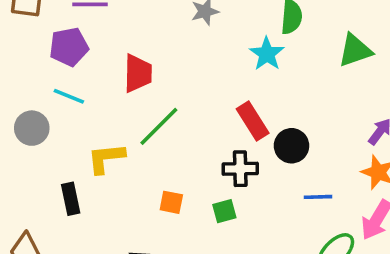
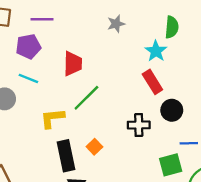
red rectangle: (253, 121) -> (152, 82), moved
black rectangle: (71, 199) -> (66, 156), moved, size x1.5
orange square: (171, 202) -> (94, 147), turned 35
green square: (224, 211) -> (171, 165), moved, size x1.5

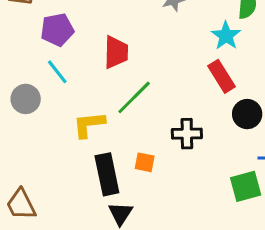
cyan line: (28, 78) -> (57, 72), turned 30
black cross: (139, 125) -> (187, 134), moved
orange square: (94, 147) -> (145, 162), turned -35

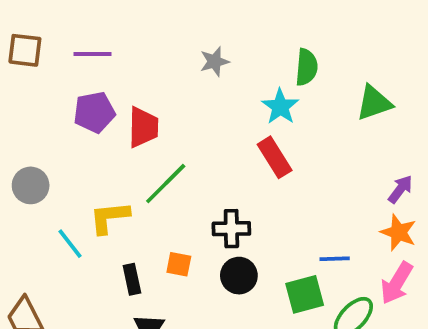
purple pentagon: (57, 30) -> (94, 112), moved
cyan line: (57, 72) -> (70, 244), moved
black circle: (247, 114) -> (239, 276), moved
black rectangle: (107, 174) -> (132, 279), size x0.6

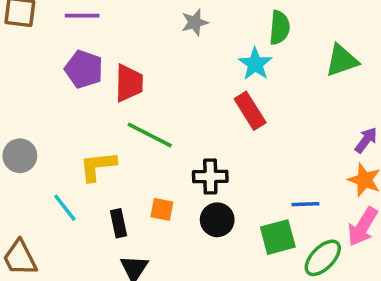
purple pentagon: (94, 112) -> (84, 69), turned 30
green line: (166, 184) -> (150, 135), turned 72
gray circle: (31, 185) -> (20, 156), moved
cyan line: (70, 244) -> (65, 208), moved

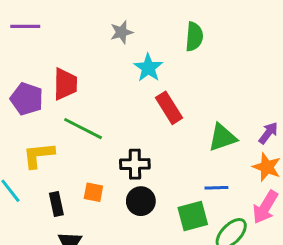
green triangle: (342, 61) -> (222, 137), moved
cyan star: (255, 64) -> (148, 68), moved
purple pentagon: (84, 69) -> (27, 99), moved

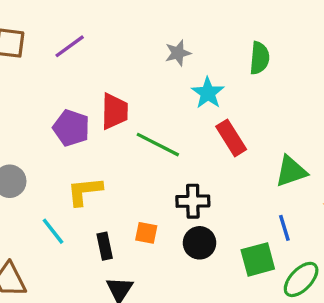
purple line: (25, 26) -> (70, 46), turned -36
green line: (83, 129) -> (158, 145), moved
blue line: (216, 188) -> (284, 228), turned 75

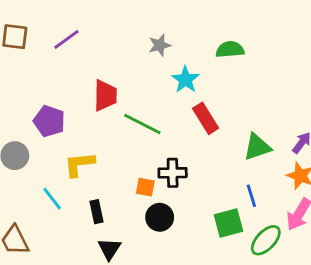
green semicircle: (259, 58) -> (230, 50), turned -100
purple pentagon: (71, 128) -> (49, 121), moved
orange square: (146, 233) -> (145, 187), moved
black circle: (199, 243) -> (160, 217), moved

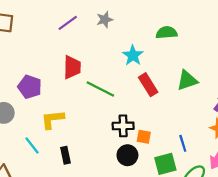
purple line: (66, 39) -> (68, 23), moved
gray star: (160, 45) -> (105, 20), moved
green triangle: (257, 147) -> (187, 80), moved
orange square: (145, 187) -> (144, 137), moved
black circle: (160, 217) -> (127, 155), moved

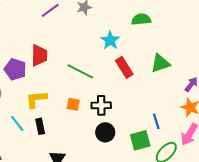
red trapezoid: (72, 67) -> (39, 55), moved
orange square: (144, 137) -> (73, 104), moved
black rectangle: (66, 155) -> (40, 126), moved

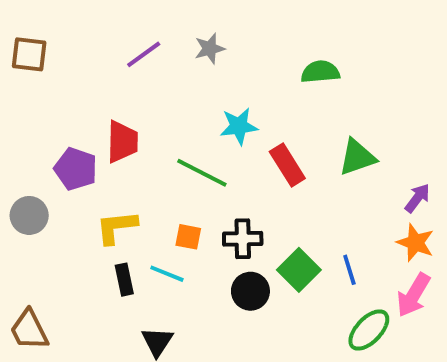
cyan star: (110, 40) -> (239, 126), moved, turned 30
cyan line: (17, 123) -> (167, 274), moved, turned -30
green square: (140, 140) -> (299, 270), moved, turned -30

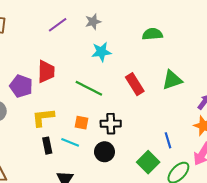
cyan star: (239, 126) -> (101, 52), moved
green square: (299, 270) -> (148, 162), moved
black circle: (250, 291) -> (104, 152), moved

